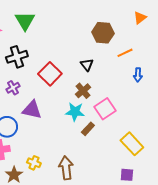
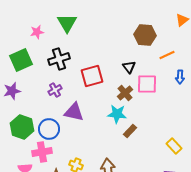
red square: (50, 74) -> (92, 76), turned 30
pink square: (105, 109) -> (147, 84), moved, turned 35
yellow rectangle: (132, 144) -> (174, 146), size x0.7

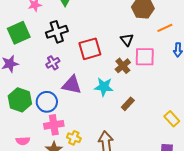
cyan star: (117, 114) -> (104, 87), moved
pink cross: (42, 152) -> (54, 125), moved

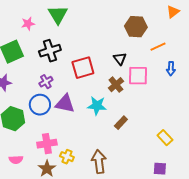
blue circle: (47, 102) -> (40, 105), moved

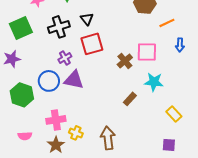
black triangle: (120, 59) -> (87, 19), moved
purple cross: (46, 82) -> (65, 58), moved
cyan star: (97, 106) -> (154, 82), moved

